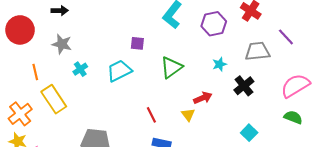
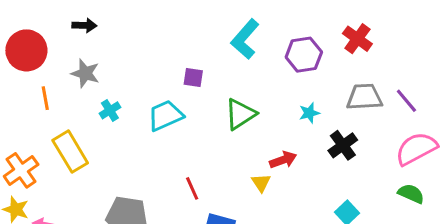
purple line: (286, 37) -> (406, 101), moved
orange line: (35, 72) -> (45, 98), moved
red line: (151, 115) -> (192, 188), moved

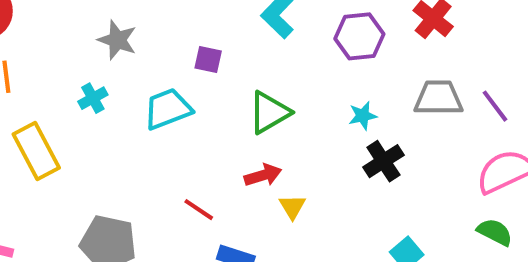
gray star: (85, 73) -> (117, 40), moved
black cross: (343, 145) -> (383, 161), moved
red arrow: (283, 160) -> (263, 175), moved
red line: (192, 188) -> (199, 210), turned -35

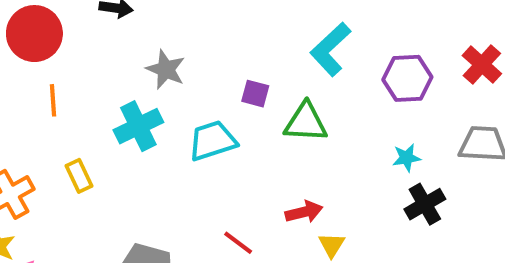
cyan cross: (93, 98) -> (138, 126), size x1.6
green triangle: (269, 112) -> (306, 122), moved, turned 30
yellow rectangle: (36, 151) -> (79, 176), size x0.6

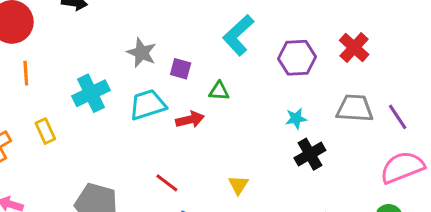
gray star: (166, 69) -> (142, 53), moved
green triangle: (306, 122) -> (219, 91), size x0.6
red arrow: (304, 212) -> (190, 120), moved

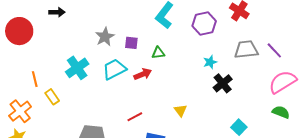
gray star: (142, 53) -> (105, 37), turned 30
orange line: (26, 73) -> (35, 79), moved
red line: (167, 183) -> (135, 117), turned -56

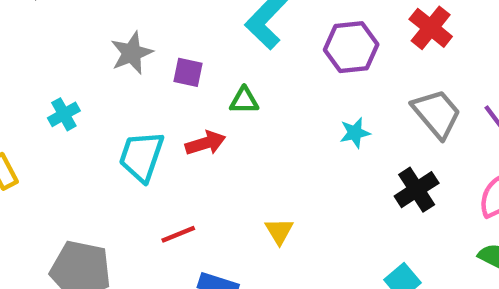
gray trapezoid: (246, 49) -> (437, 114), turned 50
cyan cross: (77, 68) -> (64, 114), size x0.6
cyan trapezoid: (114, 69) -> (141, 156), moved, turned -50
black cross: (223, 83) -> (417, 190), moved

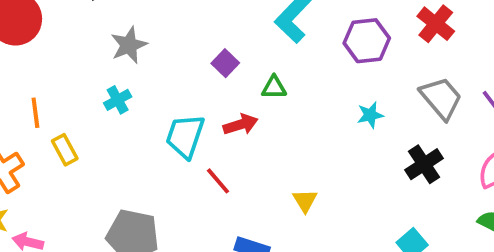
gray star: (132, 53) -> (129, 45), moved
purple square: (188, 72) -> (225, 63), turned 32
red line: (178, 234) -> (218, 181), moved, turned 72

